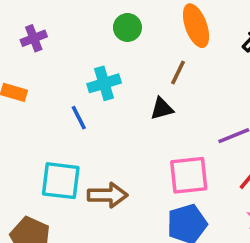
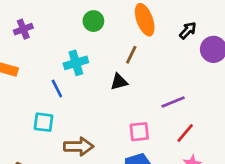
pink square: (189, 175) -> (139, 132), size x0.7
cyan square: (61, 181) -> (43, 122), moved, size x0.7

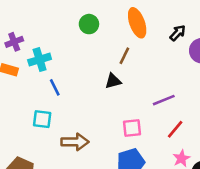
purple cross: (23, 29) -> (14, 42), moved
cyan cross: (76, 63) -> (40, 60), moved

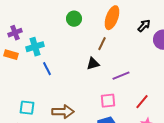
orange ellipse: (137, 23) -> (112, 18), turned 40
purple line: (164, 100) -> (121, 76), moved
cyan square: (42, 119) -> (27, 108), moved

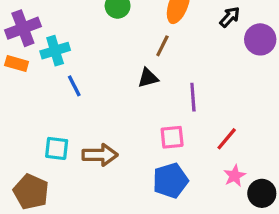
purple cross: (15, 33) -> (23, 28), size x1.5
purple line: (121, 76) -> (193, 97), turned -72
cyan square: (27, 108) -> (57, 148), moved

